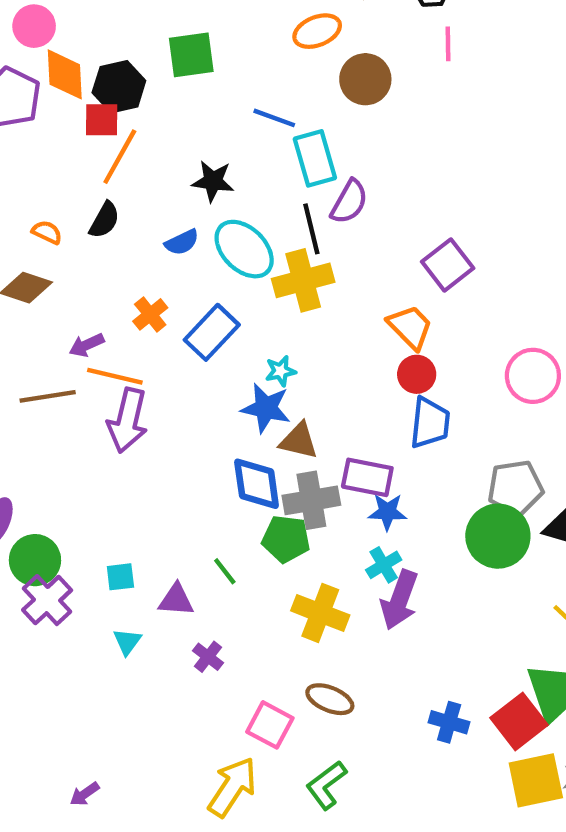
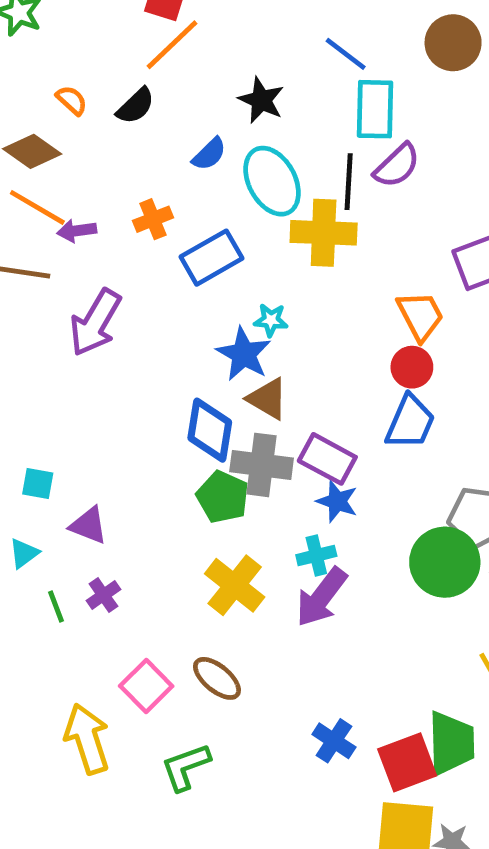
blue semicircle: (182, 242) -> (209, 154), turned -36
orange line: (115, 376) -> (37, 207), moved
green line: (225, 571) -> (56, 606), moved
yellow arrow: (232, 787) -> (87, 739), turned -68

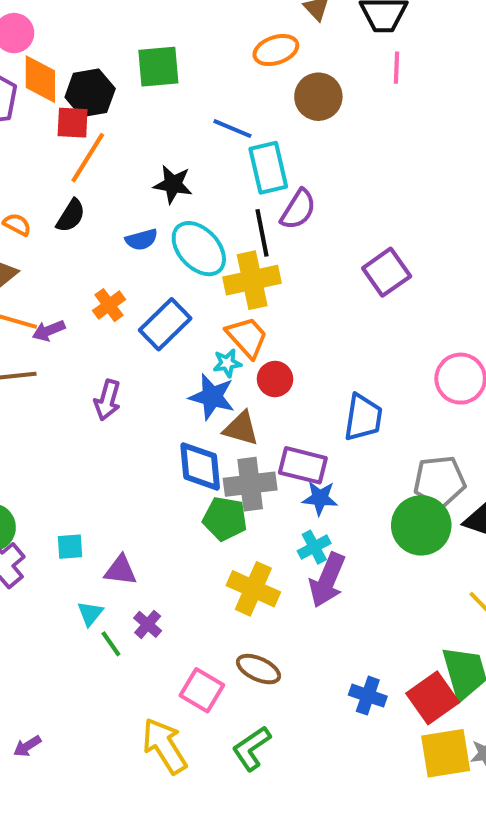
blue semicircle: (209, 154) -> (141, 240), turned 44
orange trapezoid: (420, 316) -> (247, 337), moved
purple arrow: (95, 323) -> (107, 400), moved, size x0.7
red circle: (412, 367) -> (275, 379), moved
cyan triangle: (24, 553) -> (90, 613), moved

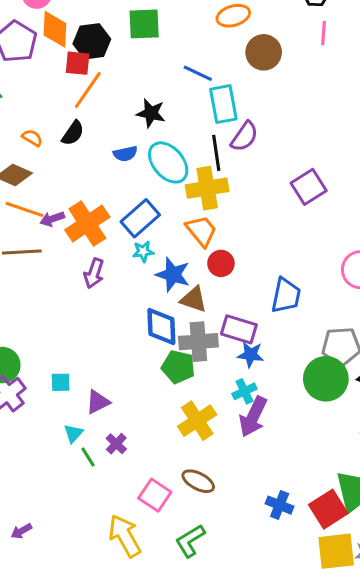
orange cross: (109, 305) -> (87, 223), moved, size x1.8
cyan star: (227, 363) -> (143, 251), moved
purple triangle: (121, 570) -> (98, 402), turned -36
yellow cross: (253, 589) -> (197, 421), turned 30

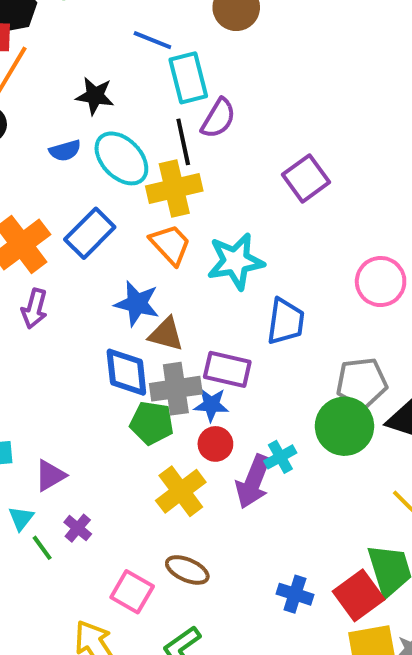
cyan star: (143, 251) -> (236, 261), moved, size x2.0
red circle: (221, 263) -> (215, 444), moved
blue star: (251, 355) -> (211, 405), moved
cyan cross: (244, 391) -> (280, 457), moved

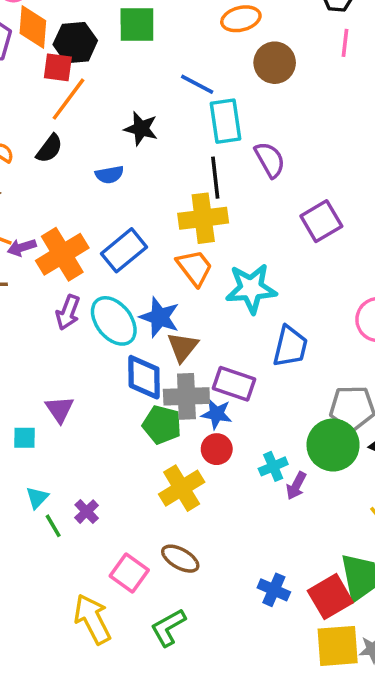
purple semicircle: (218, 118) -> (270, 160), moved, turned -66
cyan ellipse: (121, 158) -> (114, 321), moved
brown triangle: (166, 334) -> (183, 347), turned 48
purple triangle: (50, 476) -> (60, 409), moved, turned -40
purple arrow: (253, 482) -> (296, 486), moved, size x0.6

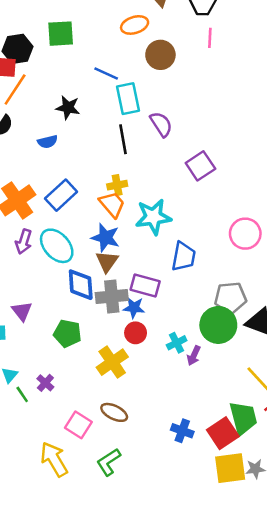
yellow cross: (203, 218) -> (117, 185), moved, size x0.6
blue star: (160, 317) -> (105, 238), moved
green pentagon: (162, 425) -> (67, 333), moved

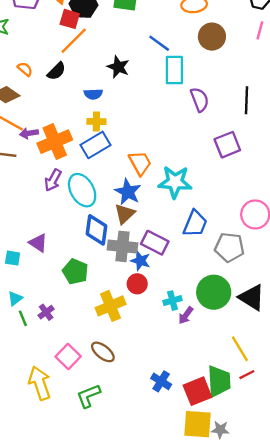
black line: (123, 139) -> (247, 100), moved
yellow cross: (117, 185) -> (96, 122), moved
gray pentagon: (230, 298) -> (229, 247), moved
purple triangle: (22, 311) -> (38, 243), turned -30

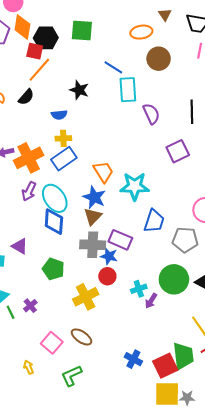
blue diamond: (97, 230) -> (54, 222), moved
yellow arrow: (40, 383) -> (29, 367), size x0.5

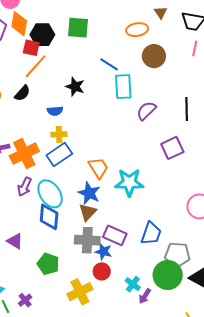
purple semicircle: (151, 114) -> (146, 111), turned -110
blue trapezoid: (154, 221) -> (151, 233), moved
gray pentagon: (185, 240) -> (177, 255), moved
cyan cross: (139, 289) -> (133, 284), turned -35

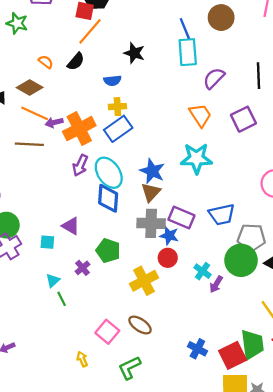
blue line: (109, 64) -> (185, 29), moved, turned 36
orange trapezoid: (98, 168) -> (200, 115), moved
blue trapezoid: (151, 233) -> (222, 215), turned 60
purple cross: (25, 300) -> (83, 268), moved

